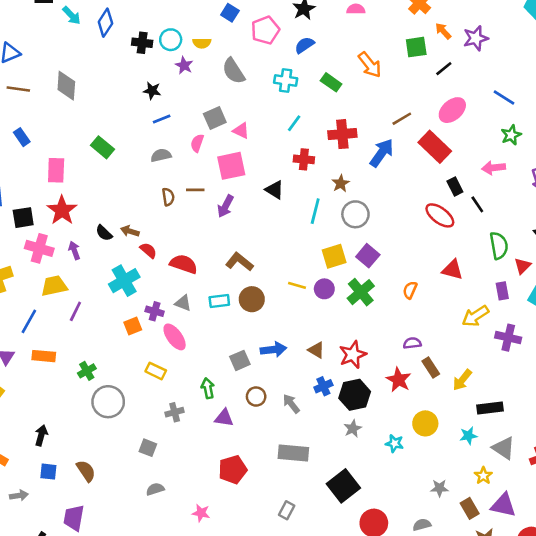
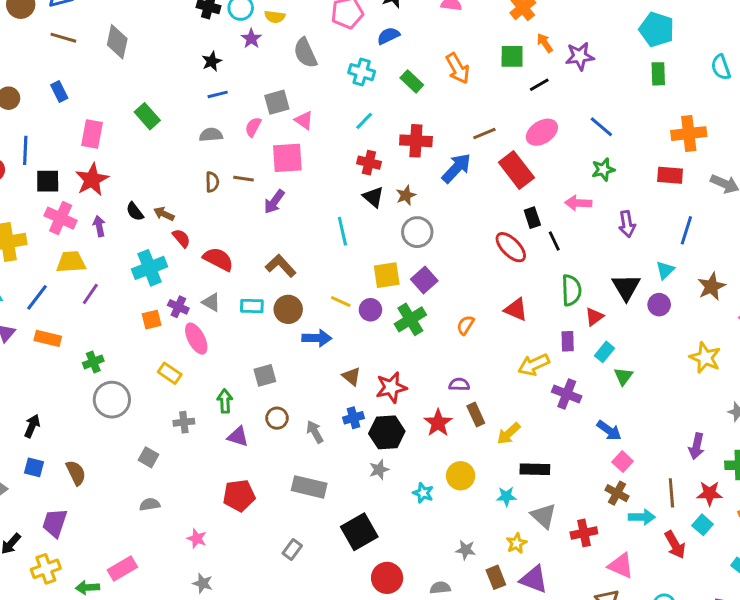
black star: (152, 91) -> (212, 61), turned 30
black triangle: (275, 190) -> (373, 197), moved
cyan line: (315, 211) -> (342, 231), moved, turned -35
blue arrow: (273, 349) -> (317, 338), moved

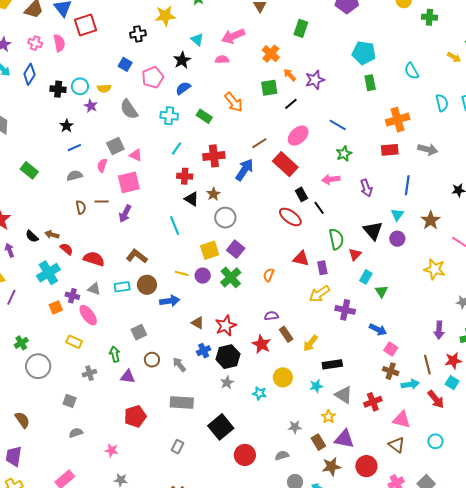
purple rectangle: (568, 341) -> (322, 268), moved

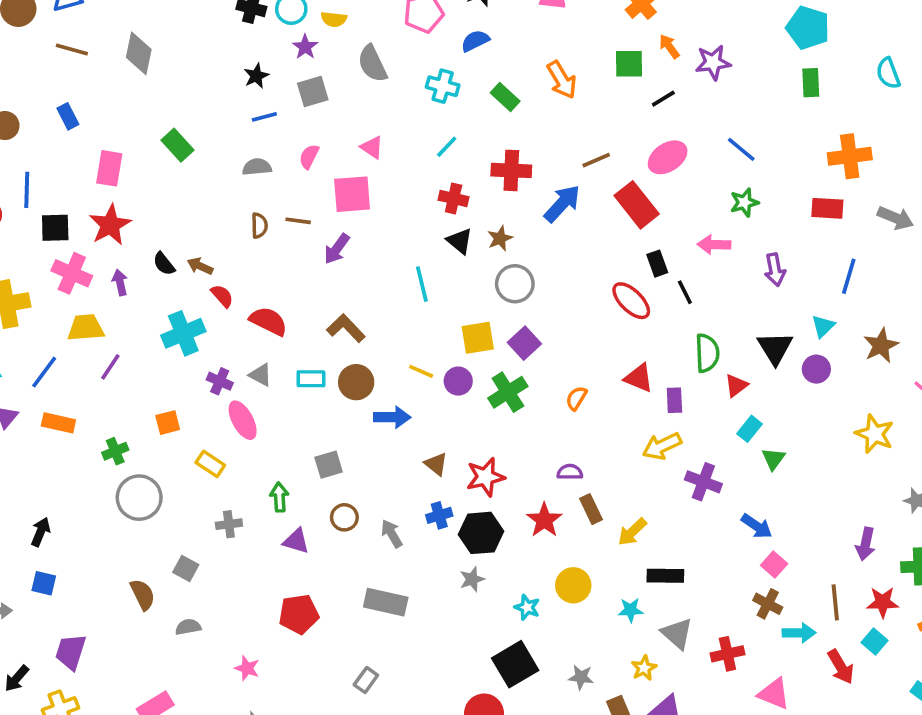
gray square: (115, 146) -> (313, 91), moved
orange square: (56, 307) -> (168, 423), moved
brown semicircle: (22, 420) -> (143, 594), moved
black square: (221, 427) -> (515, 664), moved

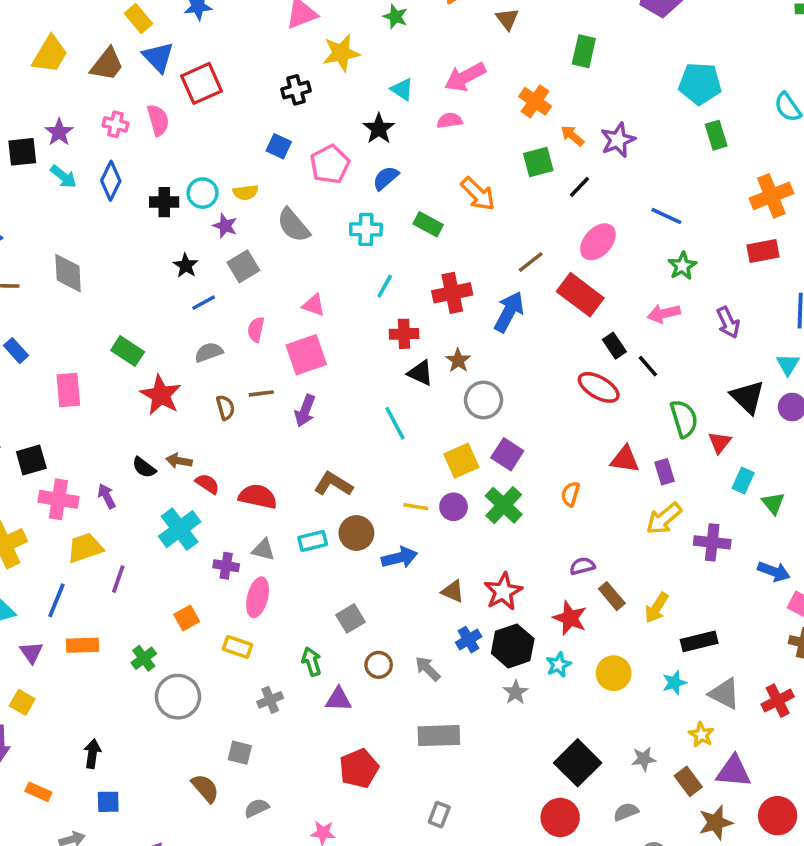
red star: (110, 225) -> (161, 395), moved
pink ellipse: (243, 420) -> (258, 597), turned 57
cyan star: (527, 607) -> (558, 665), moved, turned -30

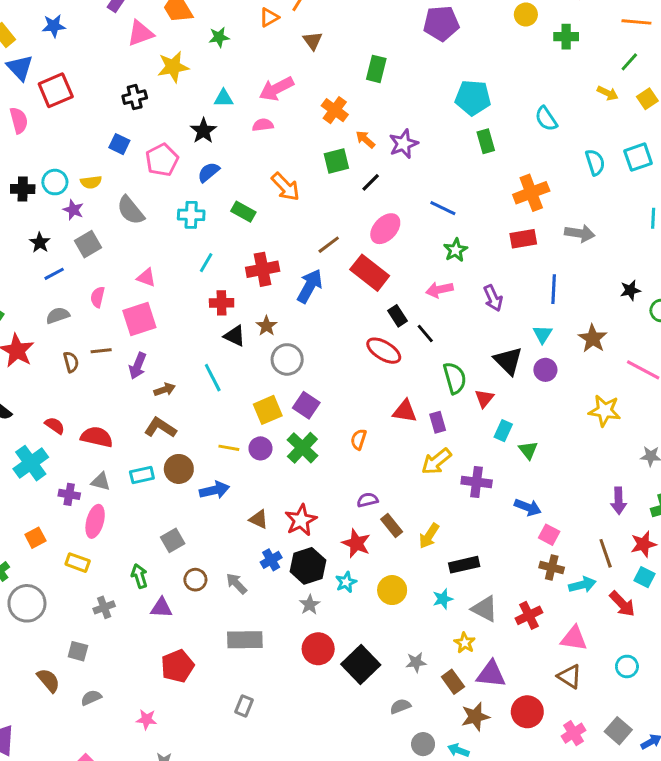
green star: (395, 17) -> (219, 37), turned -30
cyan triangle: (402, 89) -> (223, 98), turned -36
brown arrow: (179, 461) -> (165, 390), moved, turned 150
red circle: (560, 817) -> (318, 649), moved

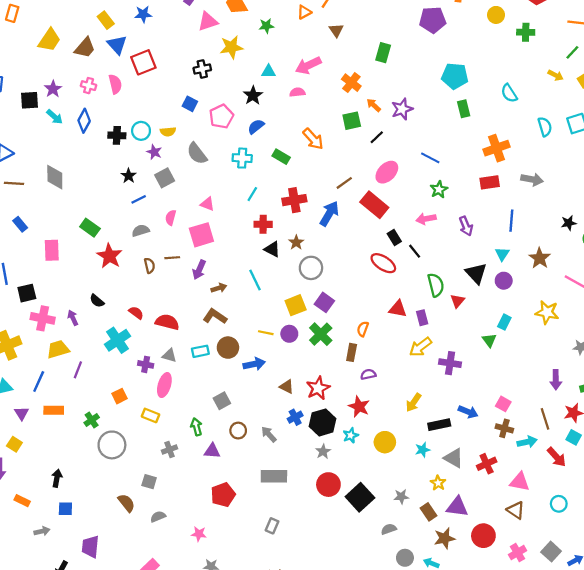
cyan rectangle: (503, 431) -> (504, 322), moved
blue arrow: (528, 507) -> (468, 412), moved
brown rectangle: (392, 525) -> (352, 352), moved, turned 48

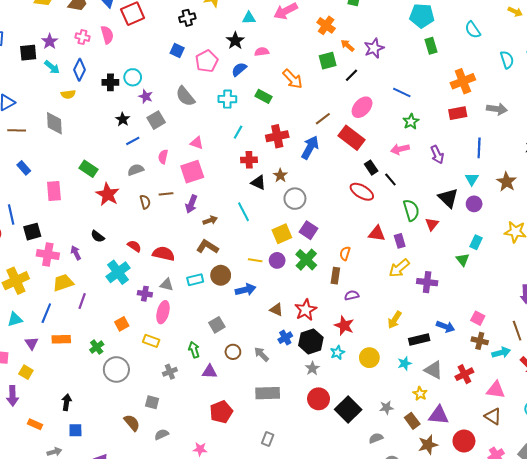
pink semicircle: (297, 92) -> (262, 52), moved
yellow semicircle: (168, 132) -> (68, 94), moved

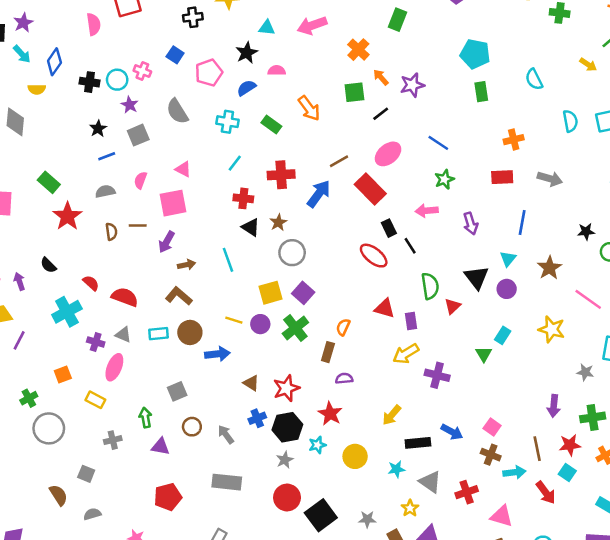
pink cross: (82, 37) -> (142, 71), moved
orange cross: (463, 81) -> (514, 140), size x0.7

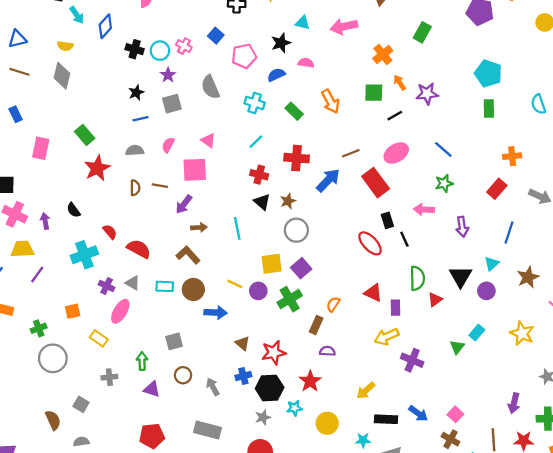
yellow semicircle: (37, 89) -> (65, 46), moved
red rectangle: (502, 177) -> (497, 189), turned -54

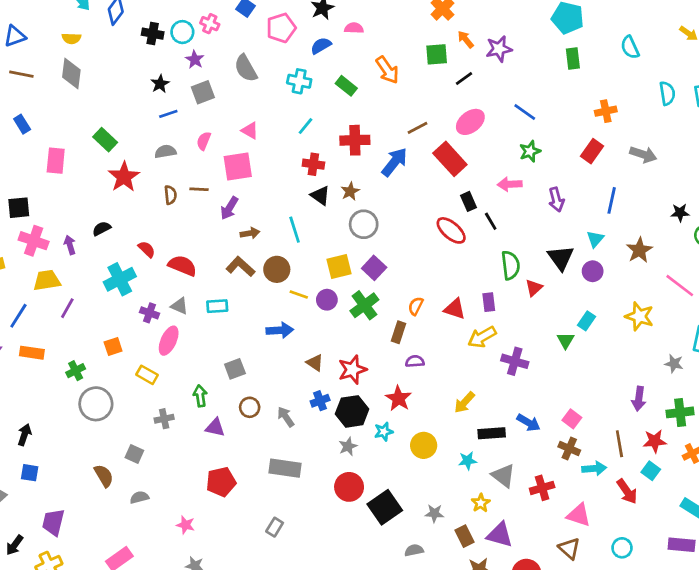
black semicircle: (74, 210) -> (102, 229), turned 105
brown circle: (193, 289) -> (277, 269), moved
red triangle: (373, 293) -> (455, 309), moved

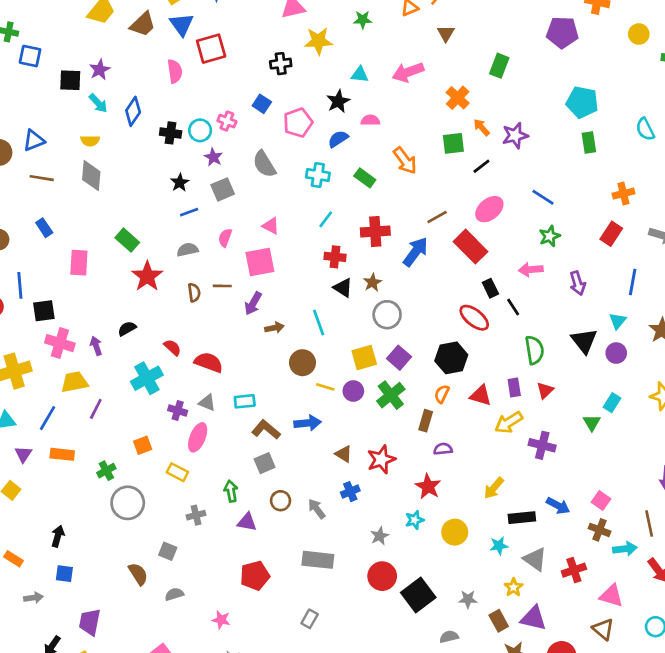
brown L-shape: (240, 267) -> (266, 430), moved
red triangle: (534, 288) -> (545, 390), moved
black hexagon: (352, 411) -> (451, 358), moved

